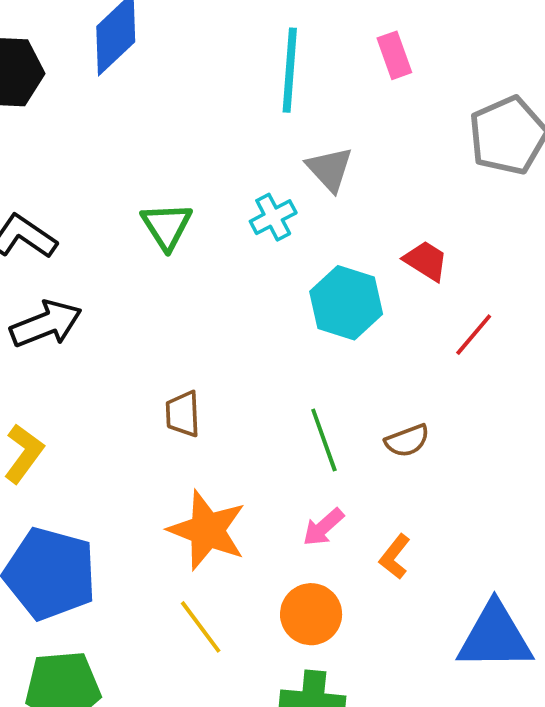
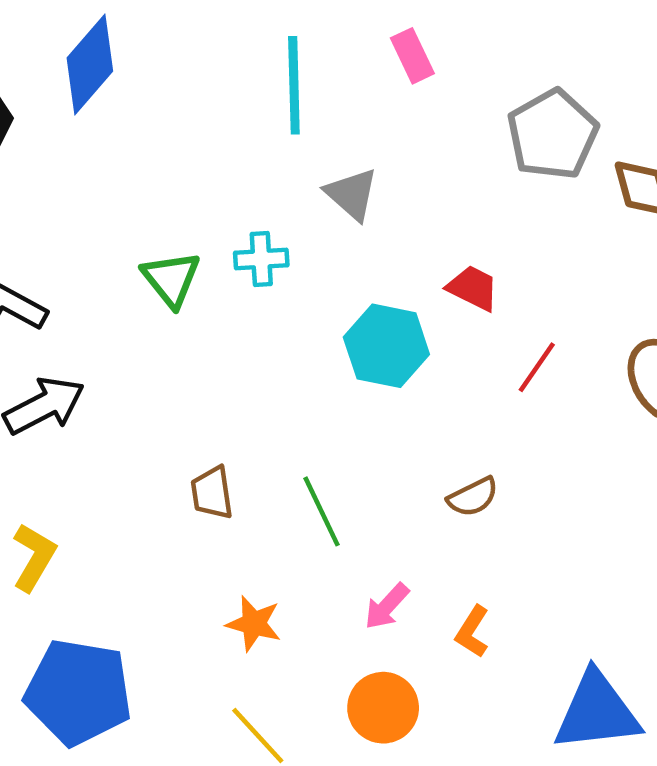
cyan cross: (273, 217) -> (261, 259), moved, turned 30
green line: (324, 440) -> (322, 511), moved
orange star: (207, 530) -> (254, 624), size x0.6

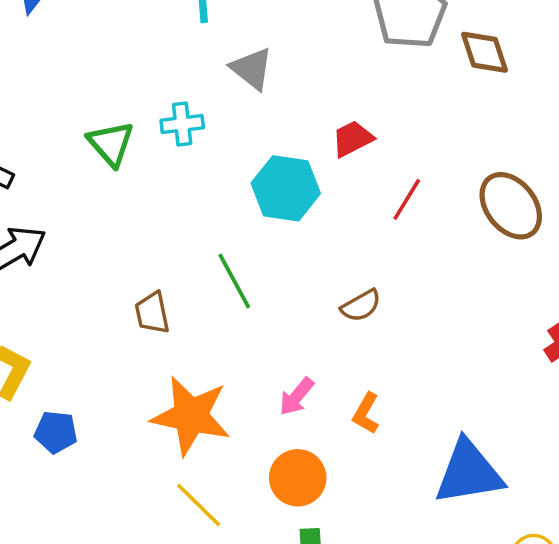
red trapezoid: (473, 288) -> (353, 139), turned -51
green line: (322, 511) -> (234, 281), moved
orange star: (254, 624) -> (191, 416), size x1.8
blue pentagon: (78, 692) -> (56, 432), moved, size x0.5

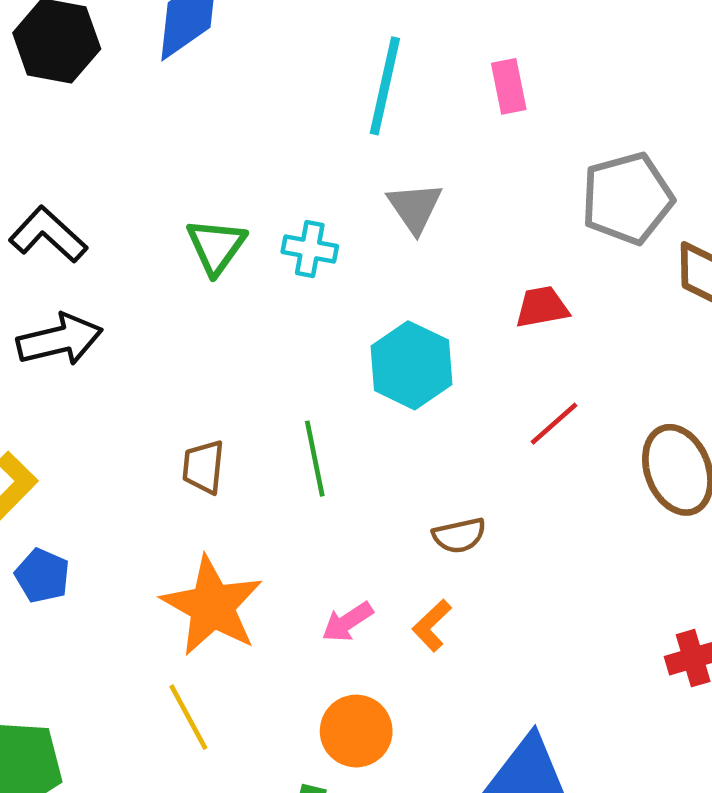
red trapezoid: (353, 139) -> (542, 307), moved
orange L-shape: (366, 413) -> (432, 625), moved
orange circle: (298, 478) -> (356, 731), moved

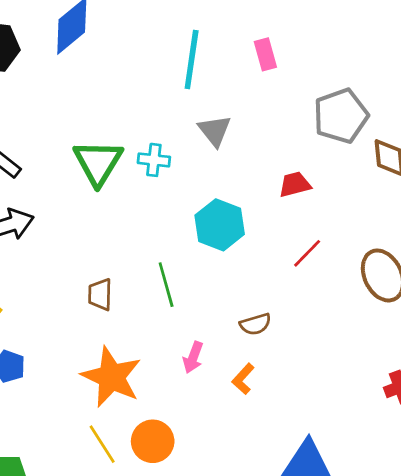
green triangle: (216, 246) -> (98, 162), size x1.4
pink arrow: (347, 622) -> (193, 357), moved, turned -32
orange circle: (356, 731) -> (153, 441), moved

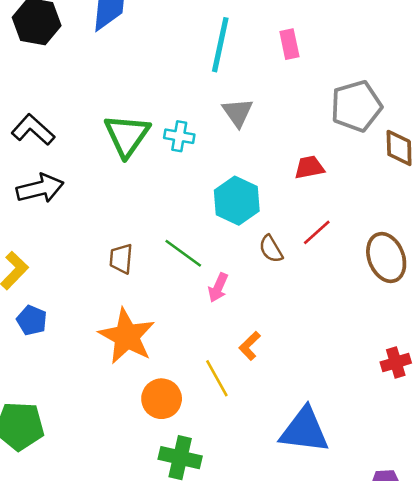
green line: (166, 285) -> (183, 253), turned -42
brown semicircle: (255, 324) -> (271, 249), moved, turned 72
pink arrow: (193, 357) -> (218, 288), moved
yellow line: (102, 444) -> (217, 378), moved

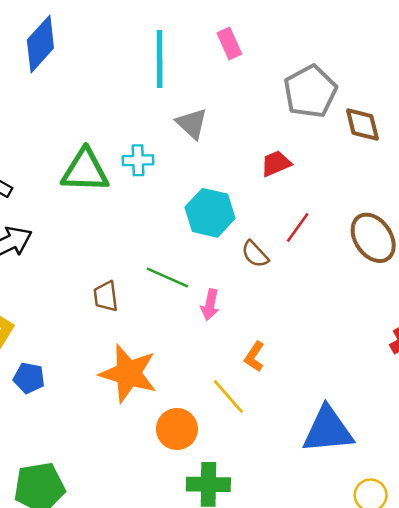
green triangle: (127, 135) -> (85, 171), turned -51

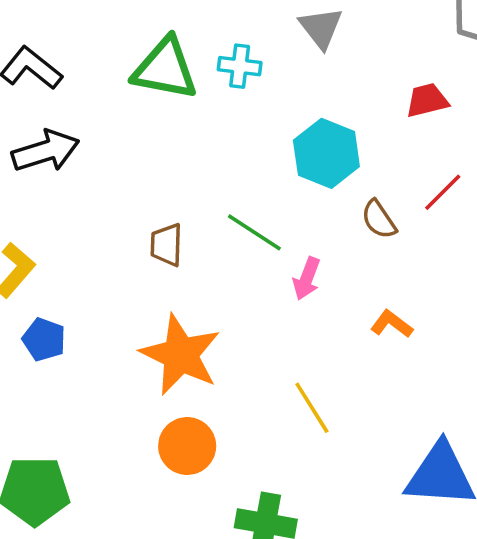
orange L-shape: (254, 357) -> (392, 324), moved, turned 84
orange circle: (177, 429) -> (187, 446), moved

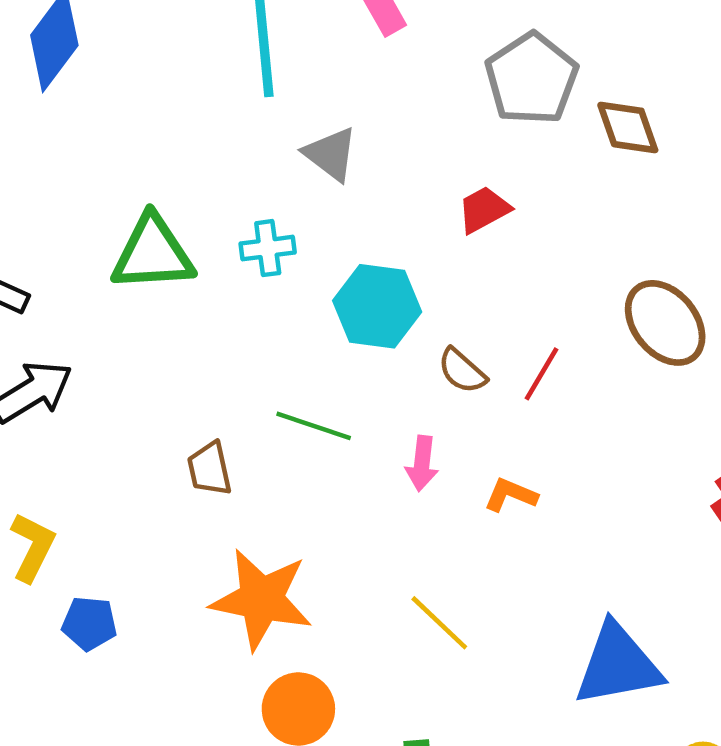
cyan cross: (240, 66) -> (268, 248), moved
red line: (443, 192) -> (541, 374), moved
pink arrow: (307, 279) -> (422, 463), moved

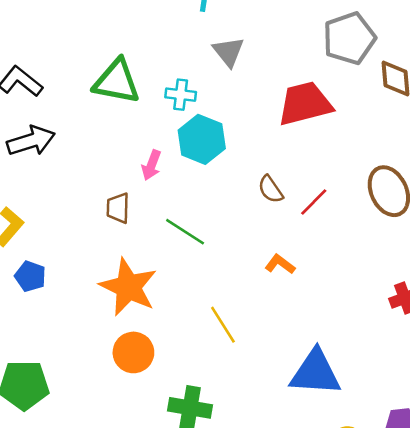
red trapezoid: (484, 210) -> (305, 104), size x1.8
cyan hexagon: (377, 306) -> (202, 139), moved
green line: (314, 426) -> (185, 232), moved
pink arrow: (422, 463) -> (151, 165), moved

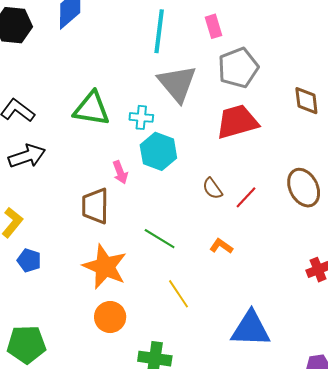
gray pentagon: (349, 38) -> (238, 68), moved
gray triangle: (228, 52) -> (177, 83), size x1.6
pink arrow: (151, 165) -> (120, 172), turned -40
brown trapezoid: (118, 208) -> (95, 206), size x1.5
green line: (185, 232) -> (160, 239), moved

